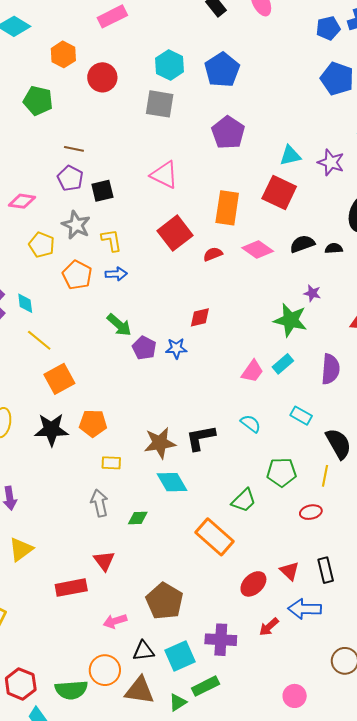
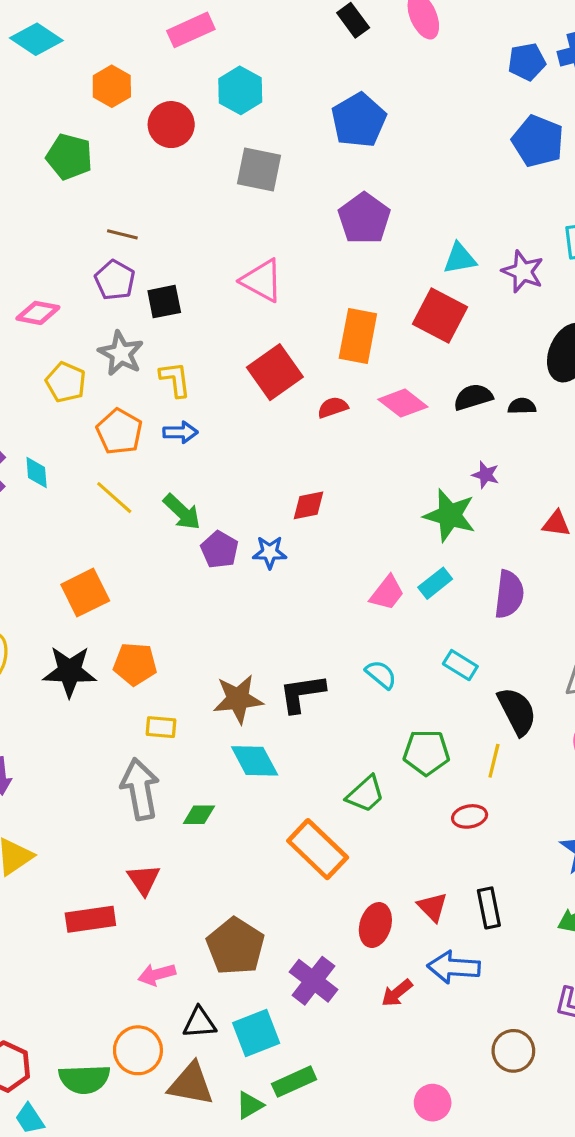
cyan hexagon: (170, 65) -> (240, 90), moved
yellow line: (39, 340) -> (114, 498), moved
gray arrow: (99, 503) -> (140, 789), size x1.4
red ellipse: (253, 584) -> (375, 925), turned -32
purple cross: (221, 640) -> (313, 981), moved, turned 32

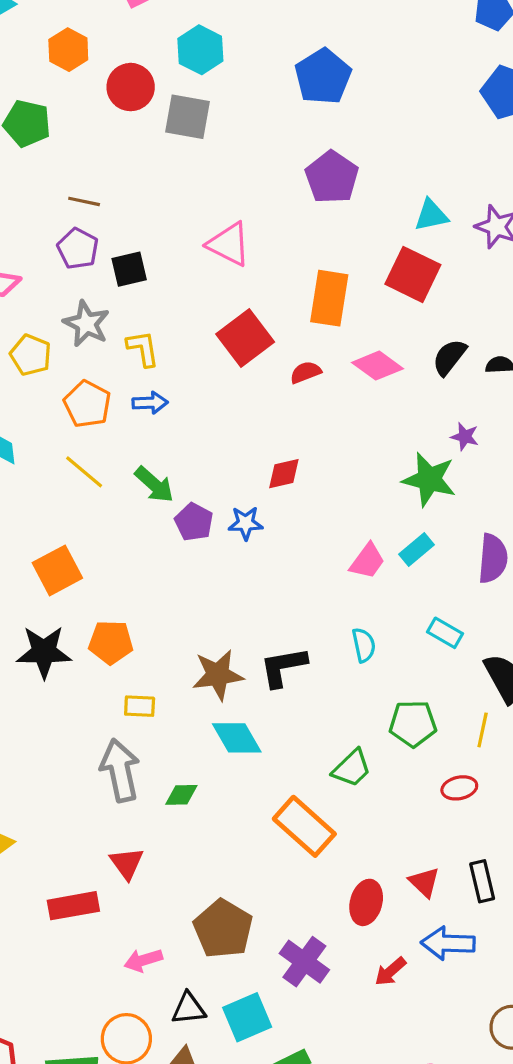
gray square: (259, 170) -> (187, 117), moved
black semicircle: (473, 397) -> (449, 357), turned -33
cyan semicircle: (381, 675) -> (364, 645), turned 40

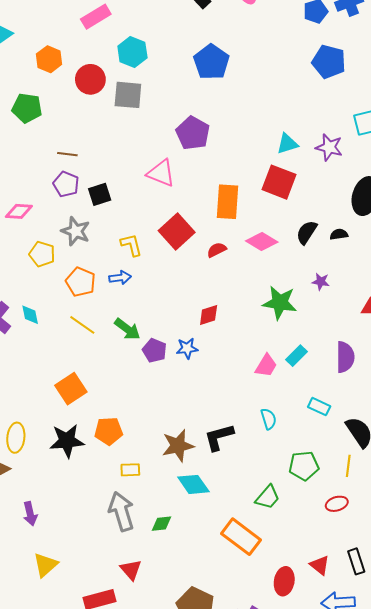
purple pentagon: (332, 177) -> (193, 133), moved
yellow L-shape: (143, 349) -> (131, 245), moved
green star: (429, 479) -> (280, 303), moved

